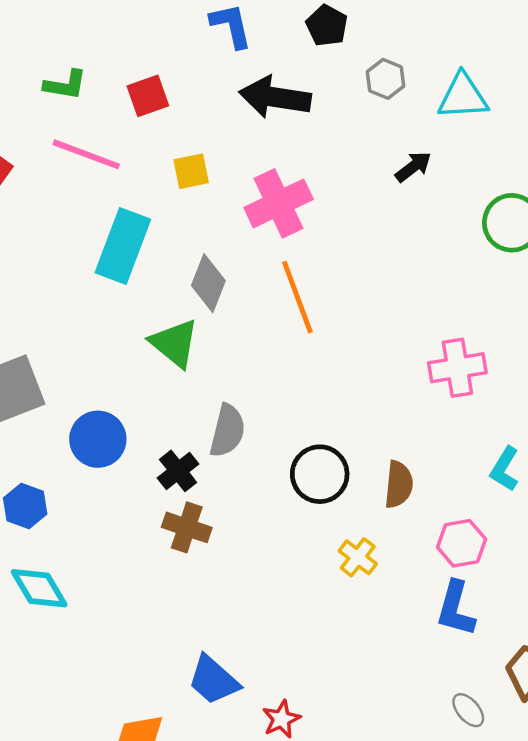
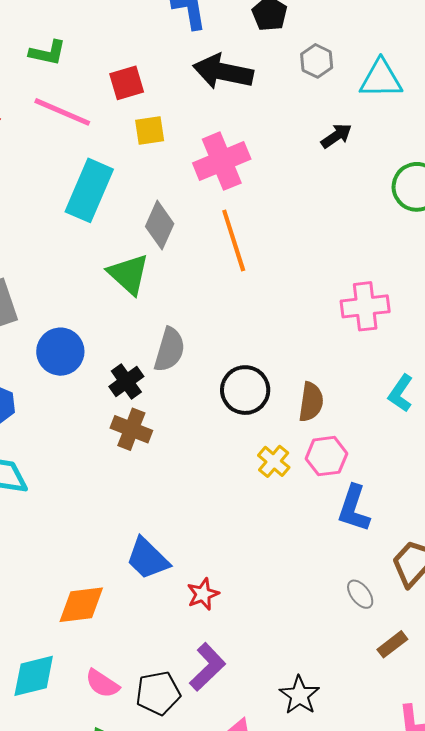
red square: (148, 96) -> (127, 83), moved
pink hexagon: (462, 543) -> (326, 456), moved

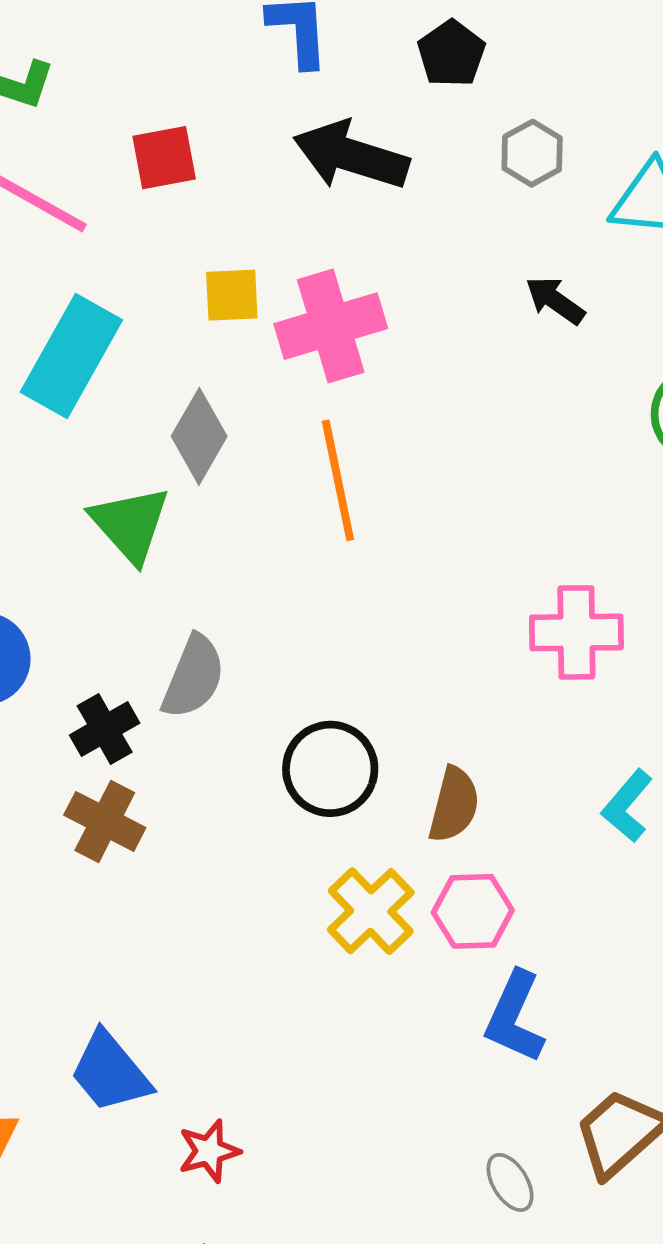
yellow square: (150, 131) -> (232, 295), moved
black arrow: (336, 136) -> (555, 300), turned -116
yellow cross: (274, 461) -> (371, 911), size x1.4

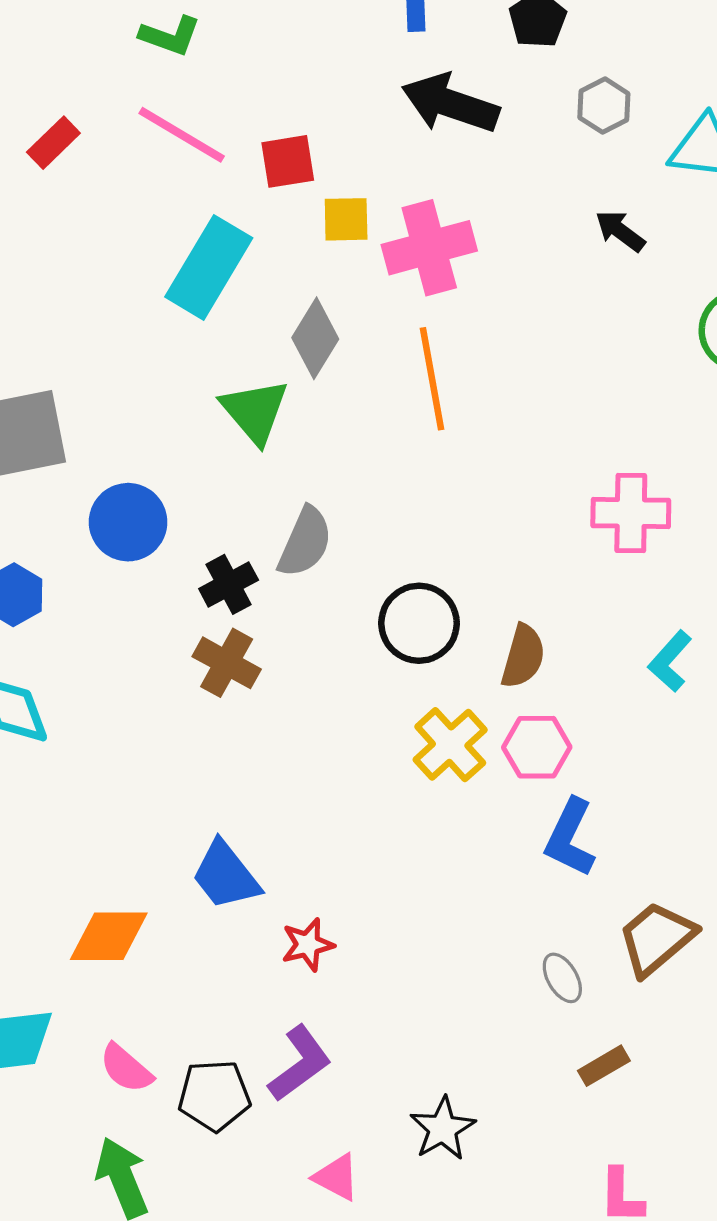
red square: (164, 158) -> (288, 161), moved

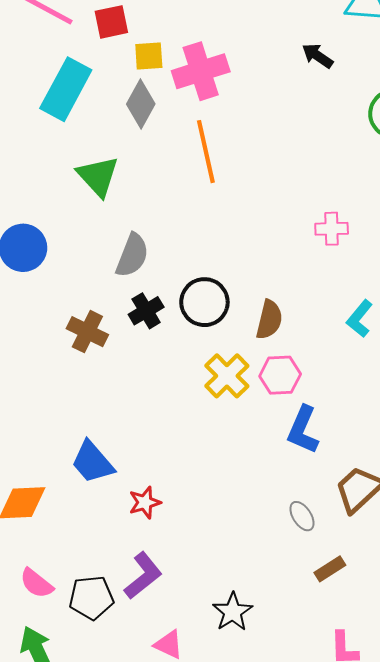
gray diamond: (315, 338) -> (141, 104), moved
pink cross: (631, 513) -> (332, 229), size x0.7
black cross: (229, 584) -> (146, 311), moved

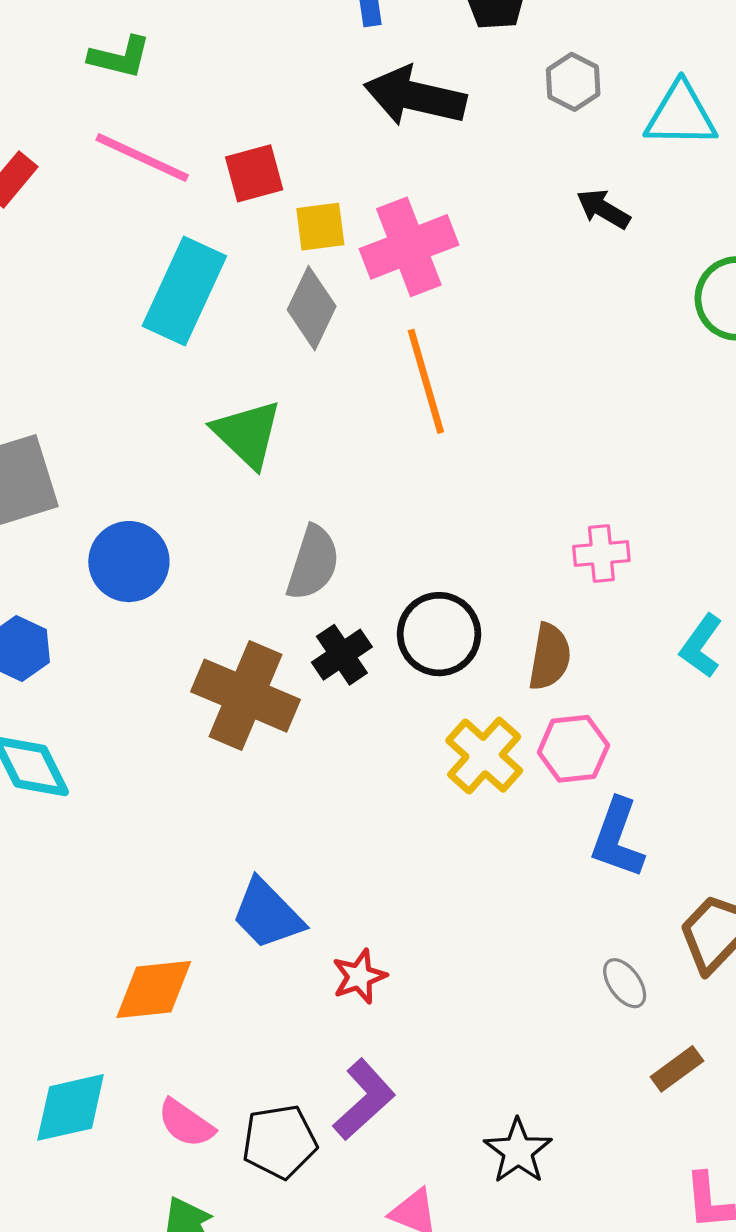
pink cross: (332, 229) -> (601, 554), moved
brown cross: (87, 332) -> (246, 696), size x1.5

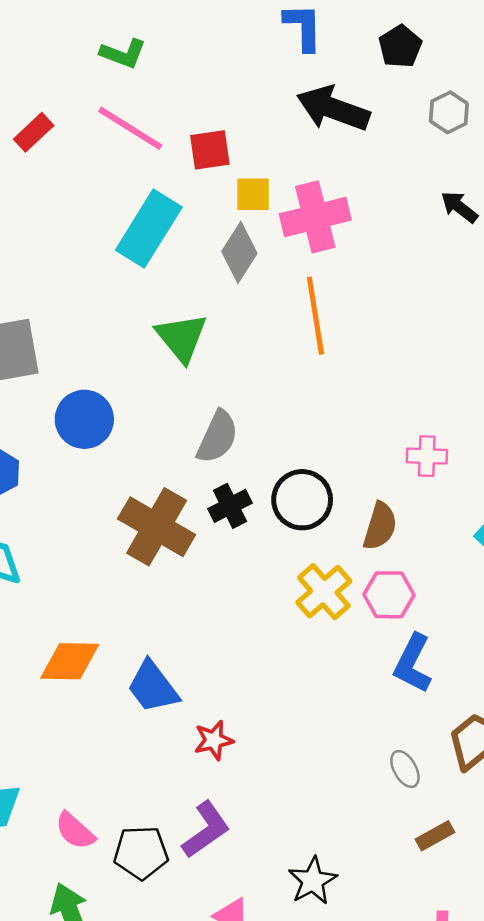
orange diamond: (154, 989) -> (70, 661), moved

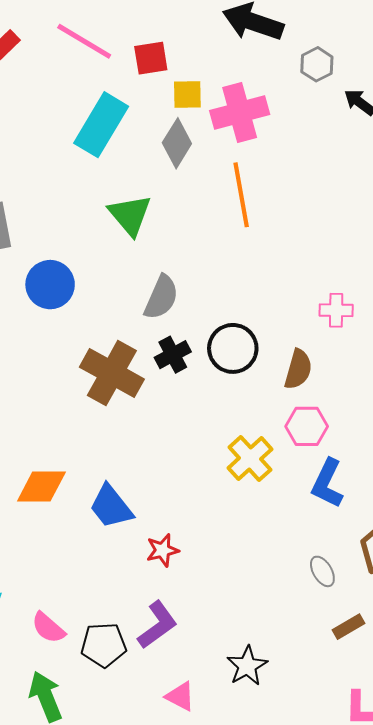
gray hexagon: (449, 112) -> (317, 64), moved
yellow cross: (324, 592) -> (250, 459), moved

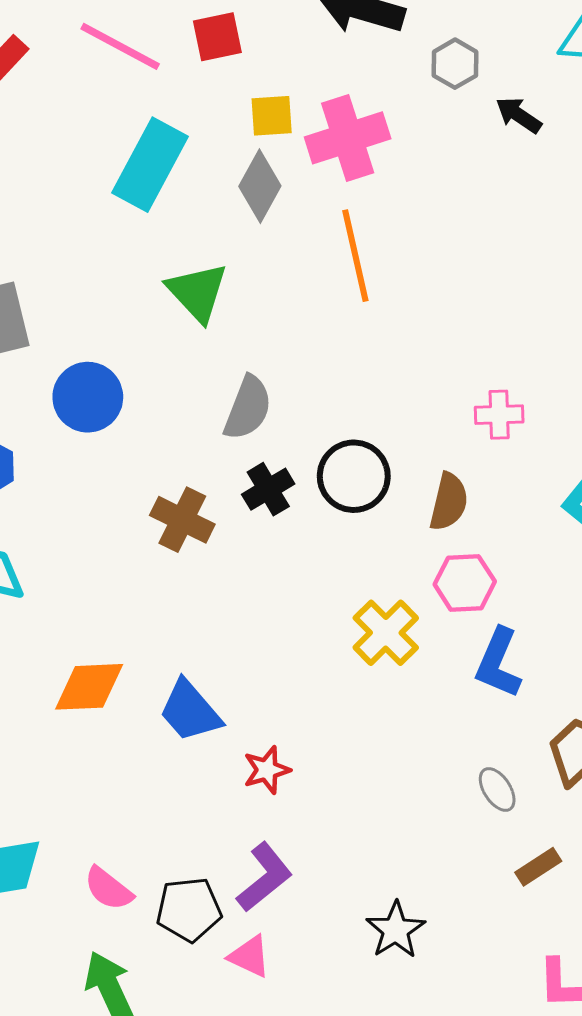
red square: (151, 58) -> (217, 37), moved
brown cross: (112, 373) -> (182, 520), size x0.7
pink triangle: (180, 696) -> (250, 956), moved

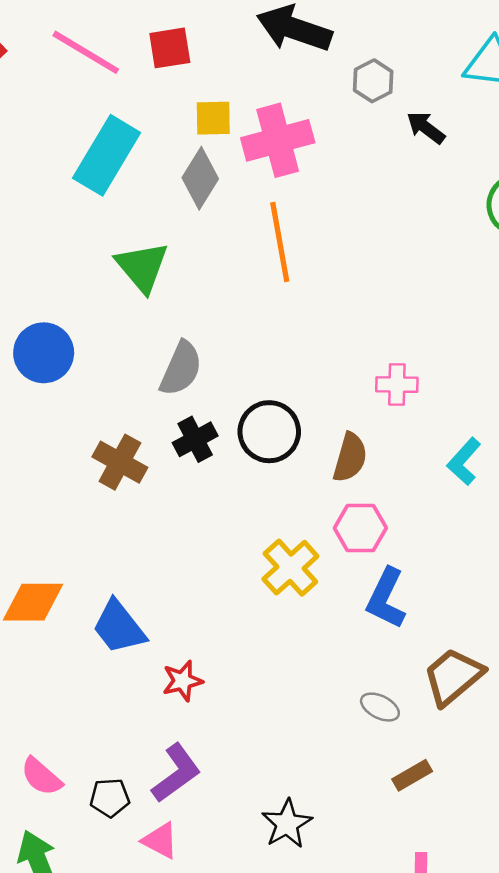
gray ellipse: (497, 789) -> (380, 707), turned -33
black pentagon: (189, 909) -> (110, 798), size x0.7

